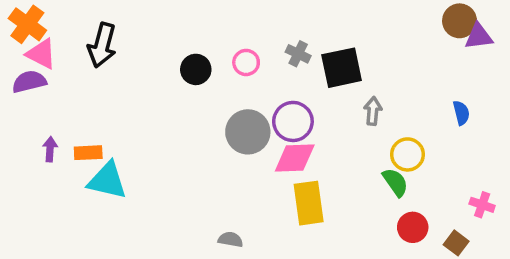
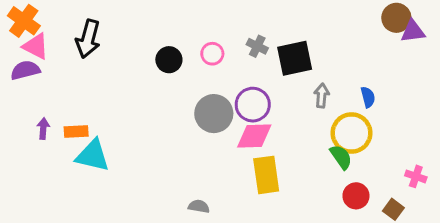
blue semicircle: (461, 113) -> (368, 97), moved
yellow circle: (407, 154) -> (351, 133), size x1.4

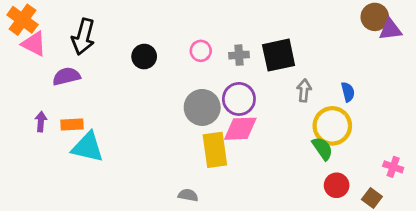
gray cross: (257, 46) -> (239, 55), moved, turned -30
black circle: (169, 60) -> (144, 57), moved
purple semicircle: (25, 70) -> (66, 76), moved
yellow rectangle: (266, 175) -> (215, 150), moved

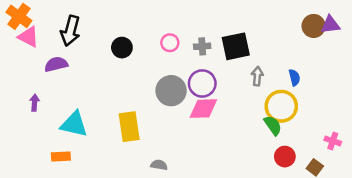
brown circle: (375, 17) -> (314, 26), moved
orange rectangle: (72, 124) -> (61, 157), moved
yellow rectangle: (215, 150) -> (129, 127), moved

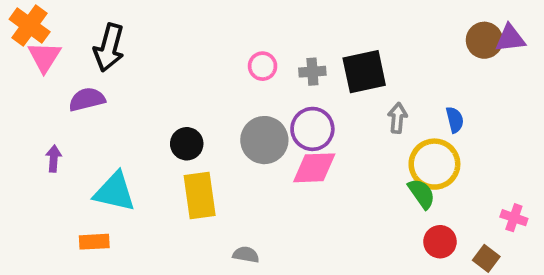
pink triangle: (29, 37) -> (44, 57), turned 35
black circle: (122, 48) -> (187, 144), moved

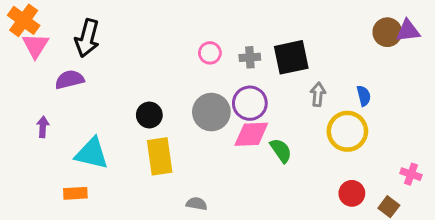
green semicircle: (422, 194) -> (281, 150), moved

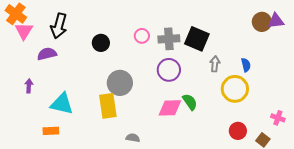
gray cross: (250, 57) -> (169, 39), size x1.5
black square: (291, 57) -> (197, 39), turned 35
gray circle: (211, 112) -> (120, 83), moved
black circle: (149, 115) -> (101, 43), moved
pink diamond: (251, 134) -> (170, 108), moved

